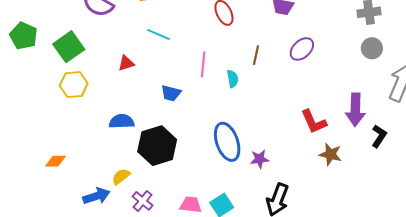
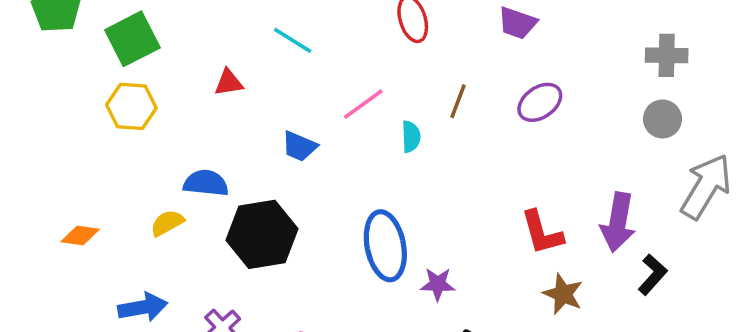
pink line: (203, 64) -> (363, 104), turned 40
yellow semicircle: (121, 176) -> (167, 223), moved

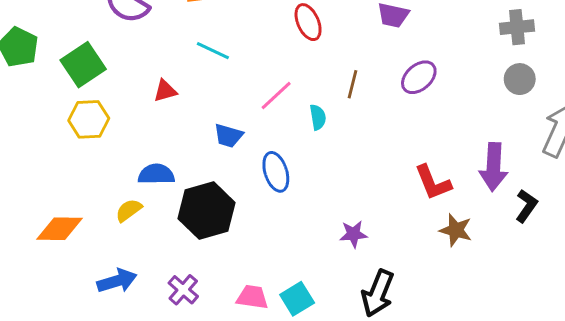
orange diamond: (80, 236) -> (59, 229), size x1.5
blue ellipse: (385, 246) -> (276, 172), moved, size x0.7

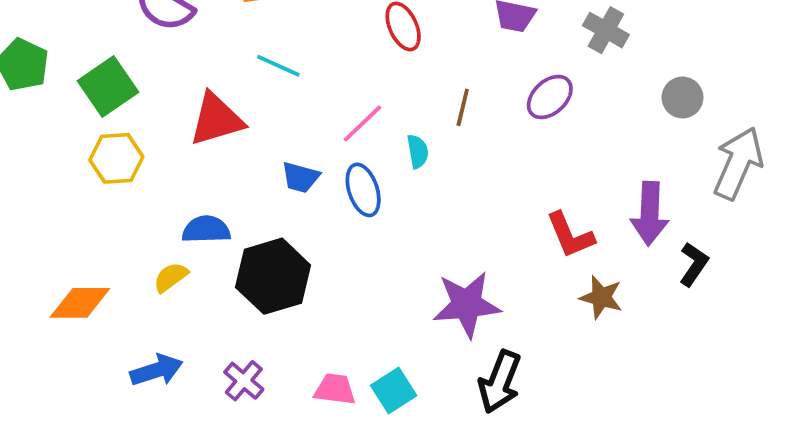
gray cross: (517, 27) -> (606, 30), moved, turned 36
red triangle: (165, 91) -> (216, 119), size x1.8
blue ellipse: (276, 172) -> (363, 190), moved
purple star: (353, 234) -> (467, 304), size x1.8

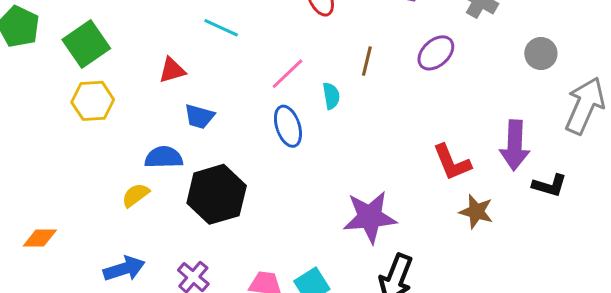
red triangle: (216, 119) -> (172, 70), size x0.6
blue trapezoid: (300, 177) -> (199, 116), moved
black L-shape: (694, 264) -> (550, 185), turned 72
orange diamond: (80, 303) -> (40, 238), moved, size x0.7

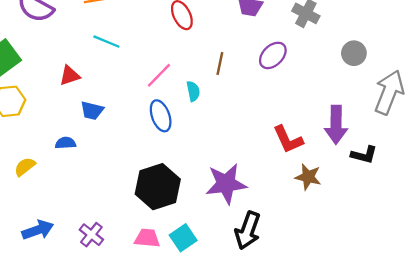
blue semicircle: (164, 157) -> (66, 143), size x0.7
black hexagon: (217, 194) -> (158, 187), moved
yellow semicircle: (136, 195) -> (25, 167), moved

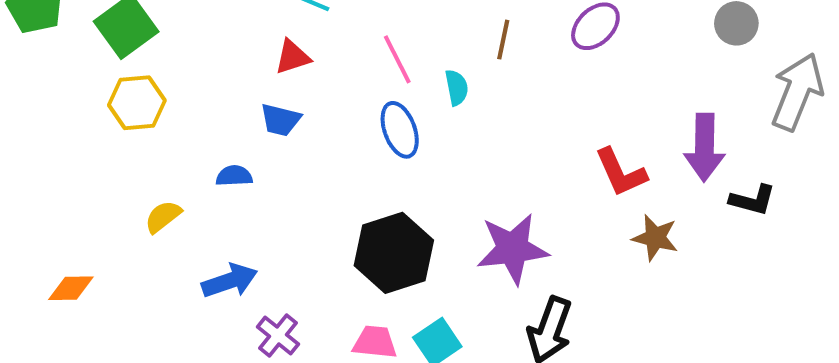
pink line: (159, 75) -> (397, 59), turned -72
red triangle: (70, 76) -> (292, 57), moved
blue arrow: (38, 230) -> (230, 281), moved

